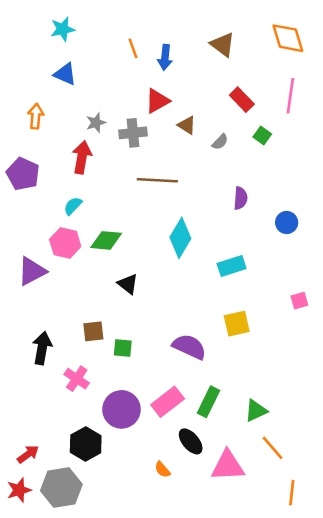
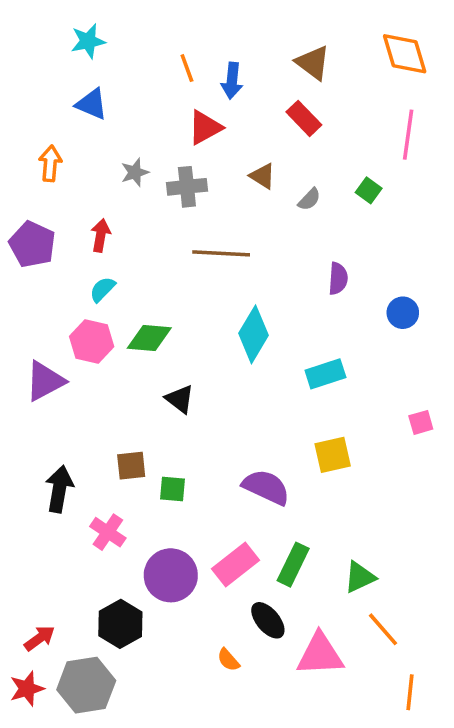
red rectangle: (242, 100) -> (304, 118), moved
red triangle: (157, 101) -> (205, 127), moved
red arrow: (82, 157) -> (101, 235), moved, size x0.7

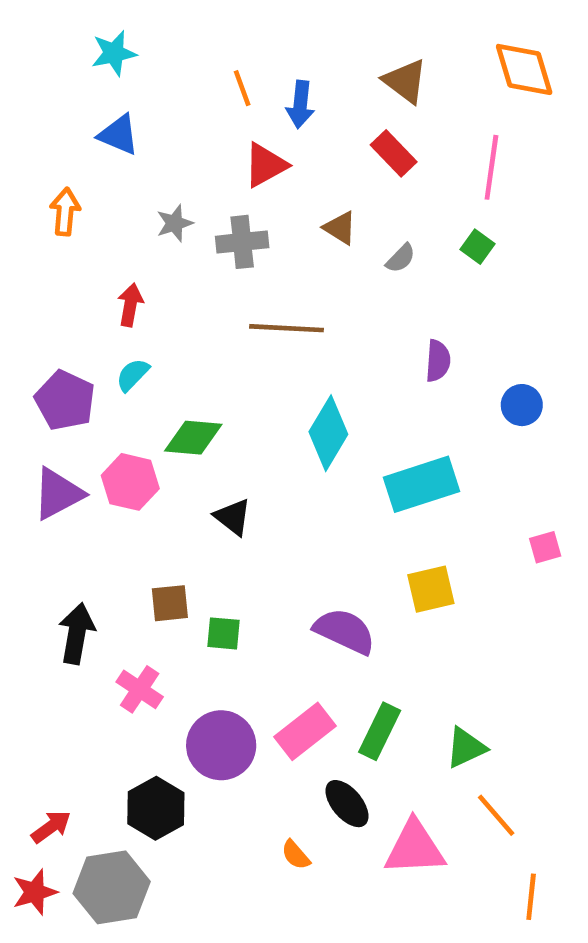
pink line: (408, 135) -> (491, 167), moved
purple pentagon: (32, 244) -> (65, 400), moved
pink hexagon: (92, 341) -> (130, 482), moved
cyan rectangle: (325, 374) -> (422, 484), size x1.4

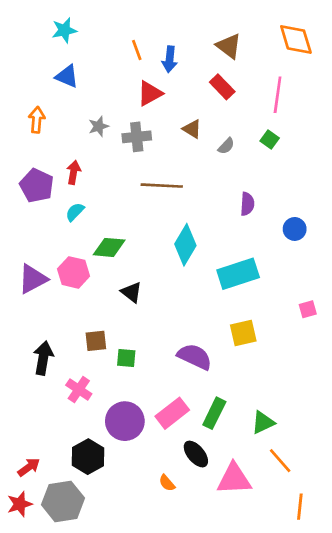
purple pentagon: (65, 400) -> (37, 186), moved

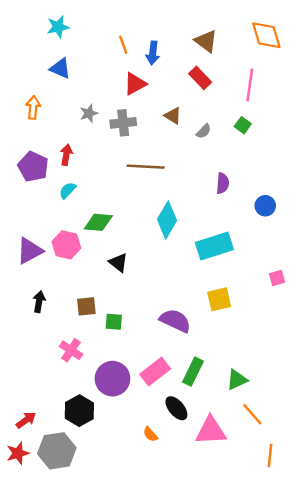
black arrow: (43, 358) -> (39, 302), moved, size x0.7

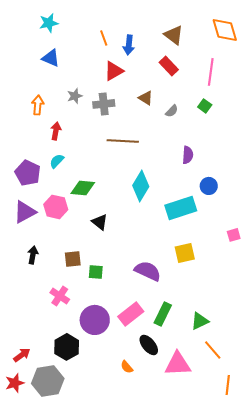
orange arrow: (33, 107) -> (38, 105), moved
purple pentagon: (33, 167) -> (28, 173), moved
blue circle: (265, 206) -> (209, 186), moved

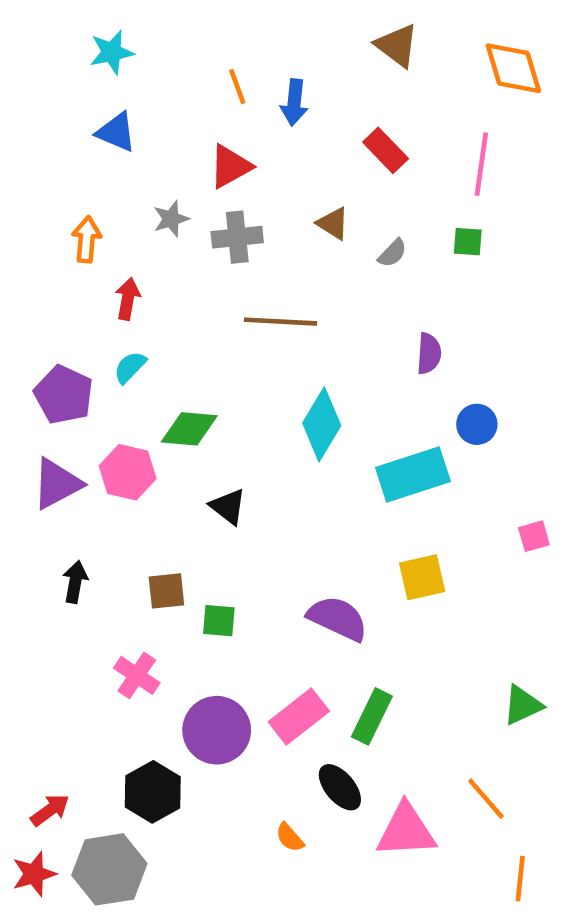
brown triangle: (174, 35) -> (397, 45), moved
red triangle: (114, 71) -> (230, 166), moved
green square: (205, 106) -> (468, 242), turned -32
green triangle: (200, 321) -> (523, 705), moved

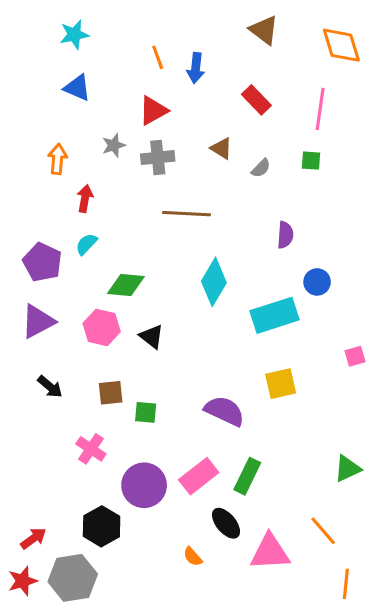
pink hexagon: (128, 472) -> (102, 327), moved
black arrow: (75, 582) -> (50, 387), turned 120

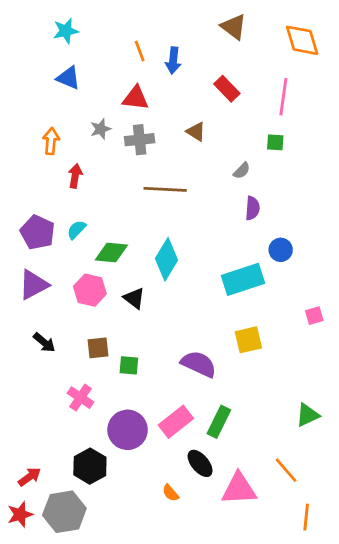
red triangle: (153, 110) -> (136, 98), turned 36
gray semicircle: (261, 168) -> (242, 171), moved
cyan semicircle: (86, 244) -> (76, 230), moved
cyan diamond: (214, 282) -> (166, 259), moved

